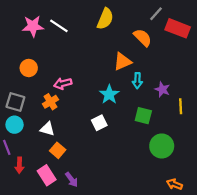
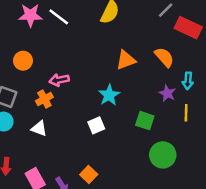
orange semicircle: (143, 38) -> (164, 57), moved
cyan arrow: (137, 81) -> (188, 81), moved
orange square: (58, 150) -> (89, 174), moved

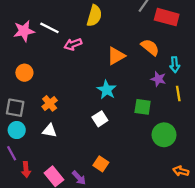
pink arrow: (59, 80) -> (73, 44), moved

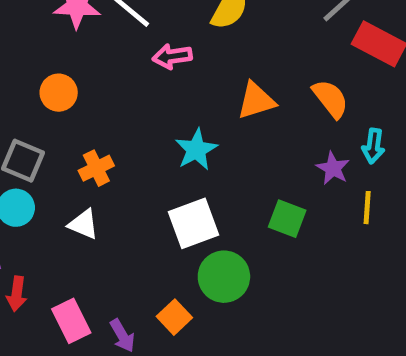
cyan star: (107, 90) -> (196, 150), moved
white square: (100, 119) -> (193, 223), size x1.5
green circle: (164, 135) -> (224, 277), moved

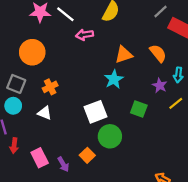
orange circle: (59, 93) -> (32, 52), size x1.5
cyan star: (196, 150) -> (114, 79), moved
yellow line: (367, 208) -> (176, 103), turned 48

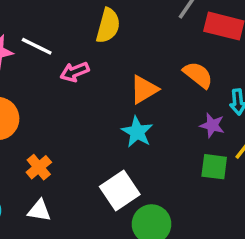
green square: (139, 109) -> (214, 167), moved

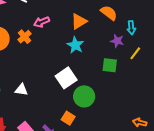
pink arrow: (75, 72) -> (41, 22), moved
orange cross: (39, 167) -> (25, 37), moved
green square: (214, 167) -> (110, 65), moved

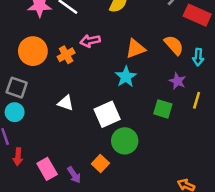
cyan arrow: (131, 28) -> (198, 57), moved
yellow line: (135, 53) -> (197, 100), turned -32
white triangle: (21, 90) -> (66, 103), moved

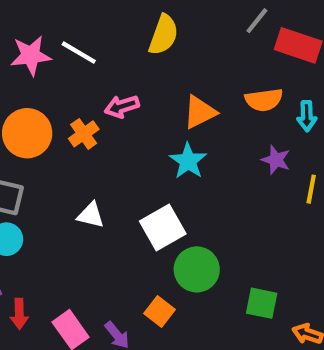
orange semicircle: (174, 45) -> (264, 100), turned 130
green square: (163, 109) -> (262, 303), moved

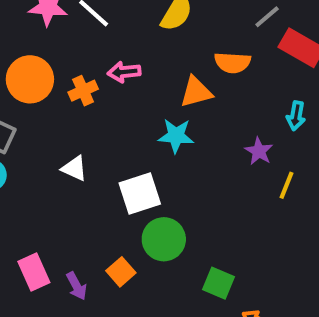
orange semicircle: (264, 100) -> (232, 63), moved
cyan star: (188, 161) -> (176, 136), turned 30

